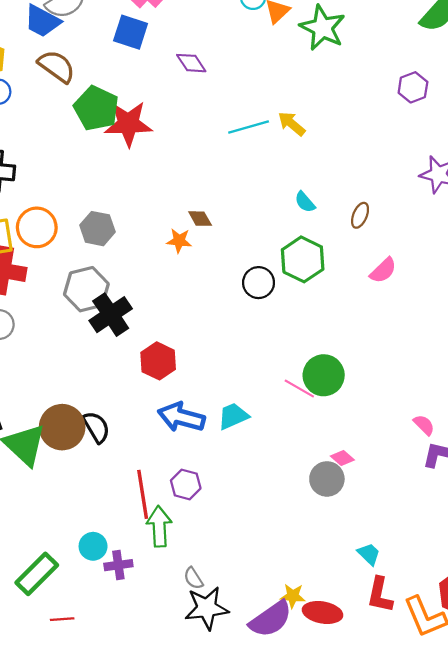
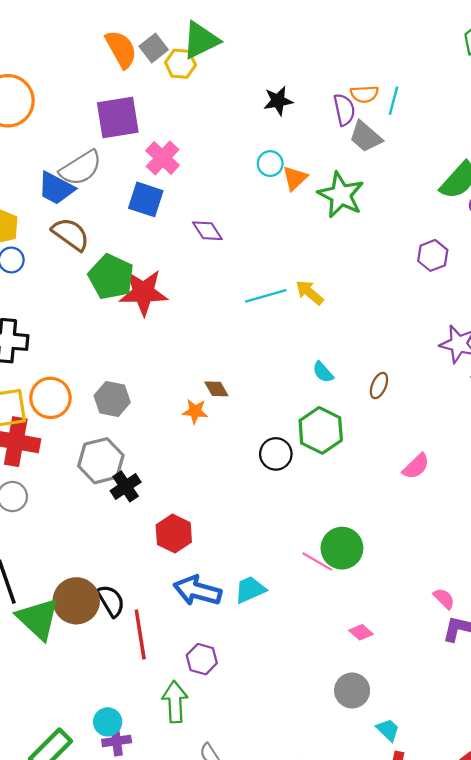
pink semicircle: (383, 270) -> (416, 466), moved
black cross: (111, 315) -> (126, 486), size x0.7
gray circle: (327, 479) -> (352, 691), moved
red line: (143, 494) -> (140, 634), moved
purple cross: (118, 565) -> (117, 741), moved

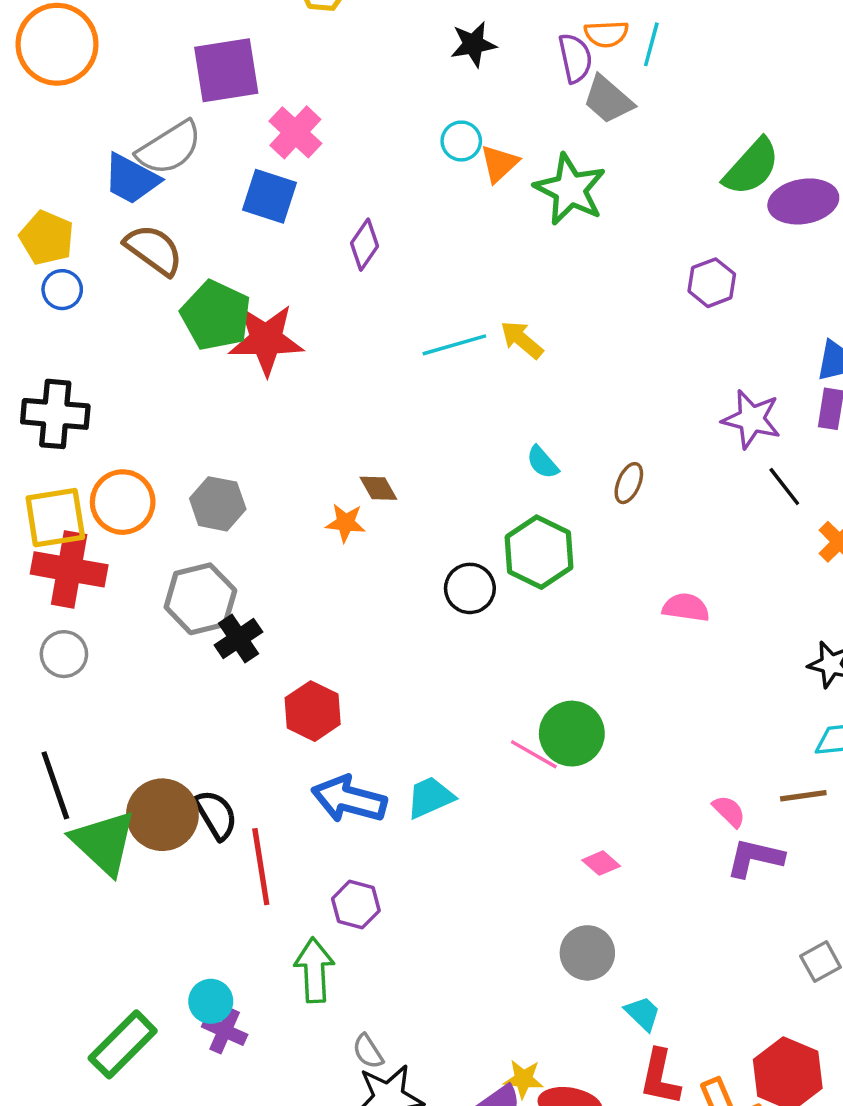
purple diamond: (207, 231) -> (365, 245), turned 68
pink semicircle: (416, 466) -> (686, 607), turned -128
purple cross: (117, 741) -> (225, 1031), turned 32

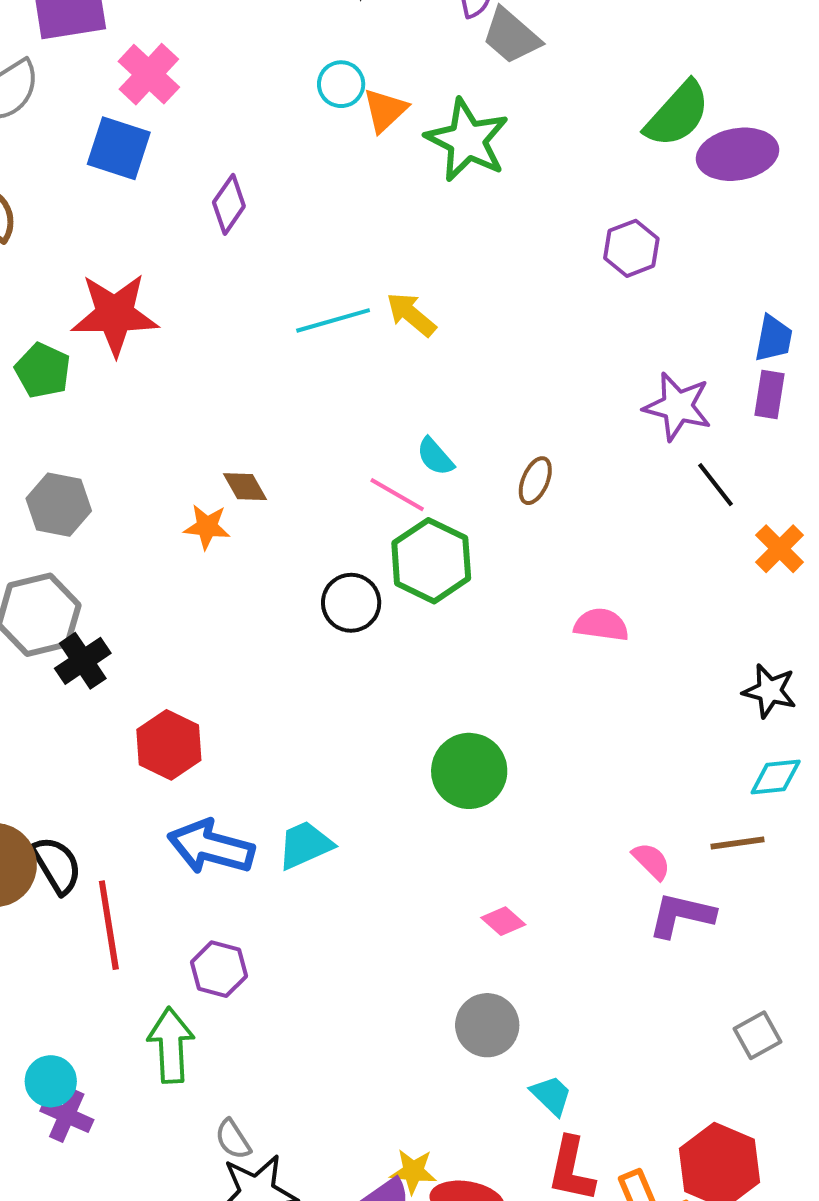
green pentagon: (216, 315) -> (43, 370), moved, size x0.7
pink line: (534, 754) -> (397, 495), moved

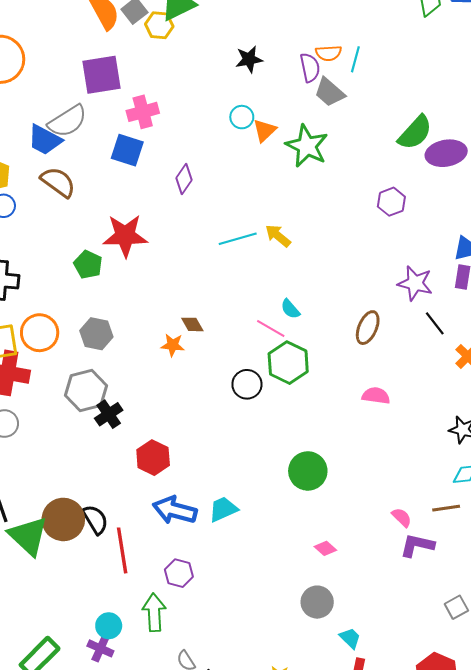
pink cross: (149, 74) -> (143, 112), turned 32
brown ellipse: (535, 481) -> (368, 328), moved, size x1.4
cyan circle: (51, 1081) -> (109, 626), moved

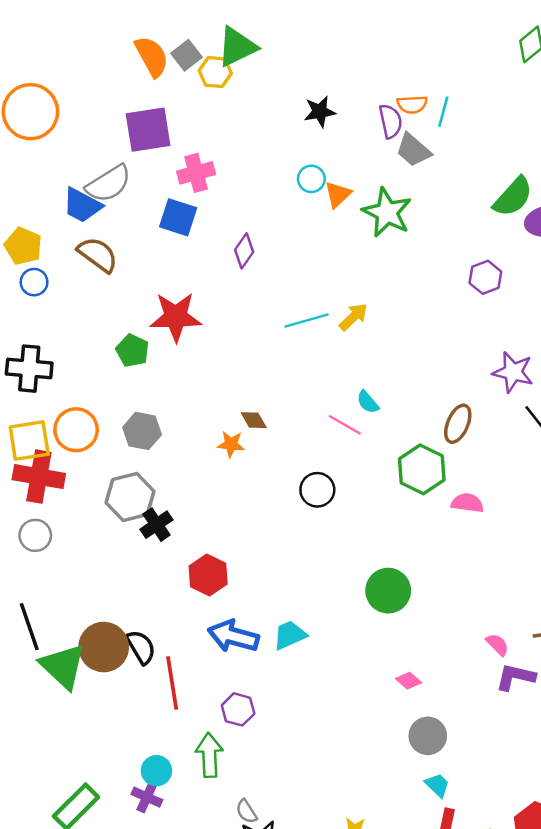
yellow arrow: (278, 236) -> (353, 317), turned 96
green hexagon: (288, 363) -> (422, 469), moved
gray circle: (317, 602) -> (428, 736), moved

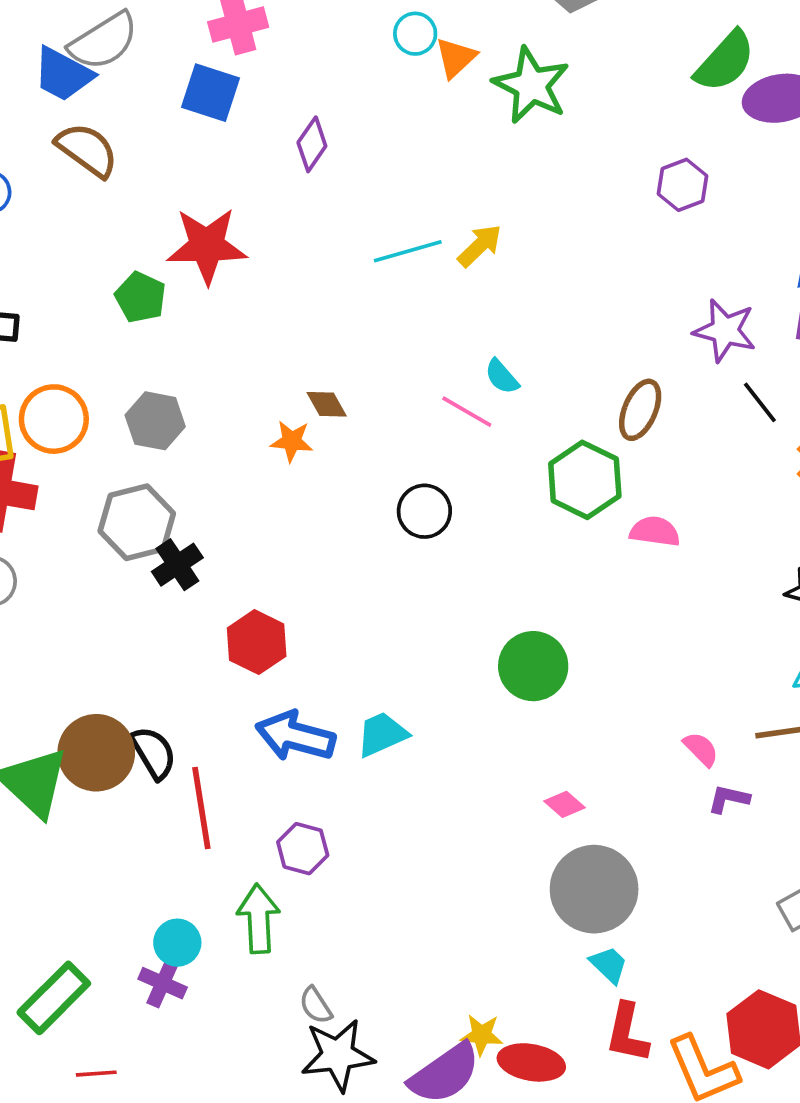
purple L-shape: (515, 677) -> (729, 799), size x0.7
gray circle: (428, 736) -> (594, 889), size x1.5

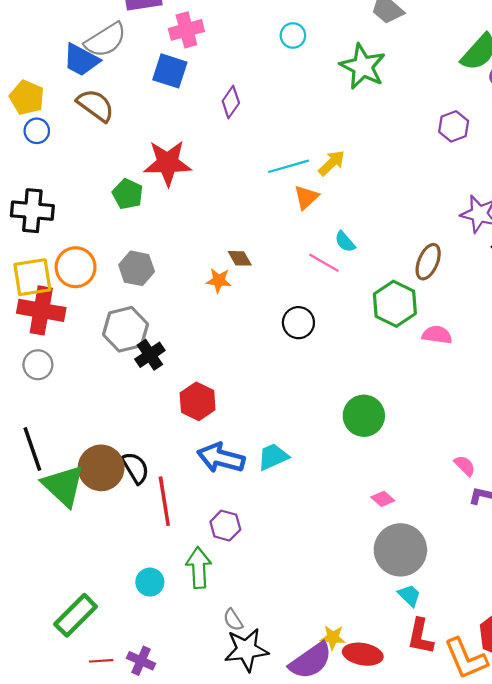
orange triangle: (456, 58) -> (306, 197), moved
purple cross: (163, 983) -> (141, 661), moved

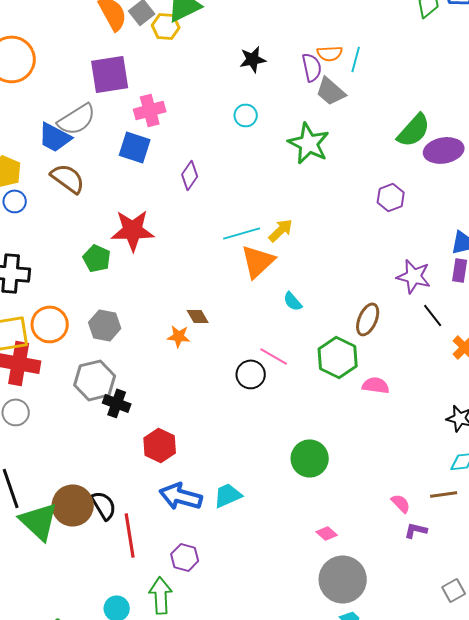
orange triangle: (306, 197) -> (258, 261), size x1.5
pink line: (324, 263) -> (274, 356), moved
black cross: (150, 355) -> (117, 403), turned -36

